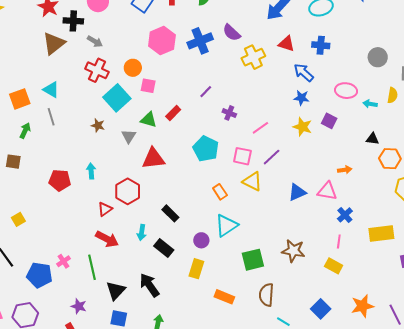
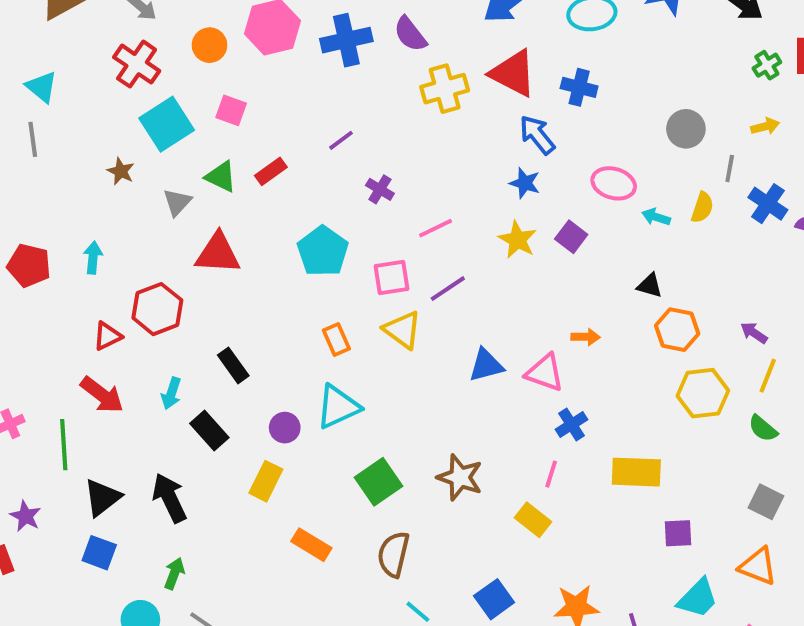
red triangle: (287, 44) -> (513, 73), size x1.5
orange circle: (133, 68) -> (210, 45), moved
pink square: (242, 156) -> (392, 277), turned -30
green square: (253, 260) -> (378, 482), turned -30

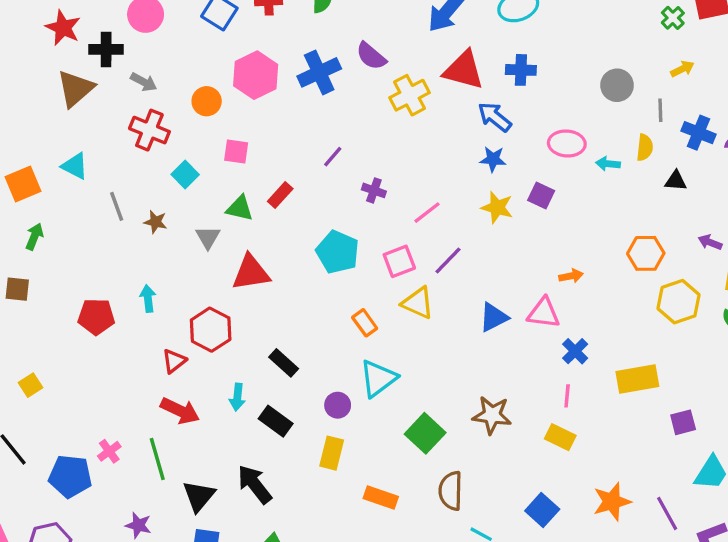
cyan square: (167, 124) -> (185, 175), size x0.6
gray line: (33, 139) -> (117, 206), moved
black triangle: (650, 286) -> (676, 181), moved

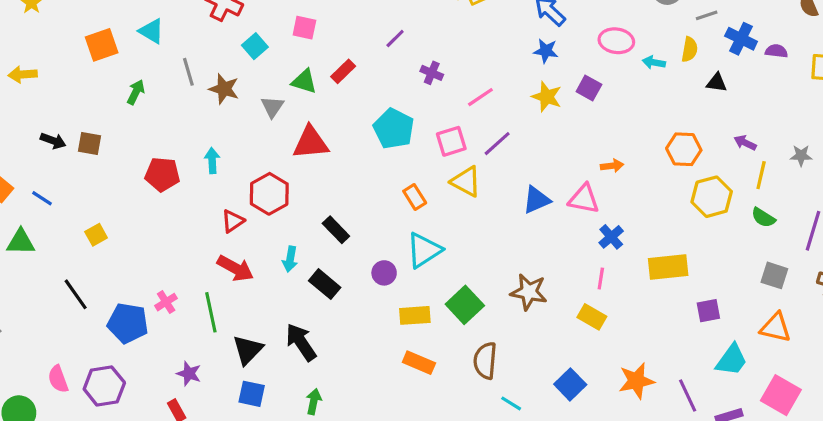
gray line: (660, 110) -> (707, 15), turned 70
brown star: (156, 222) -> (224, 89), size x1.4
green arrow: (34, 237) -> (136, 92), moved
yellow rectangle: (332, 453) -> (415, 315), moved, turned 68

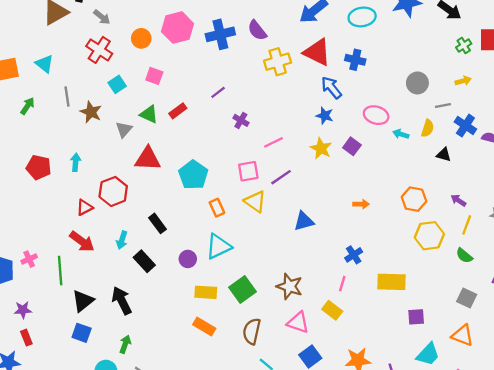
cyan pentagon: (394, 129) -> (193, 175), moved
pink triangle: (584, 199) -> (298, 322), moved
purple star: (189, 374) -> (23, 310), moved, turned -30

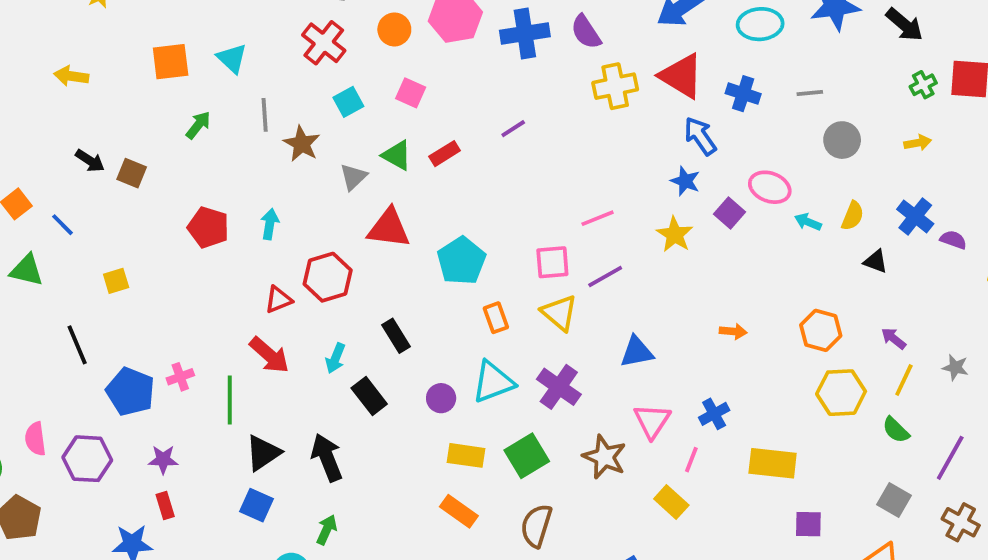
gray line: (443, 106) -> (810, 93), moved
purple cross: (241, 120) -> (559, 387), moved, size x1.6
purple square: (352, 146) -> (730, 213), moved
pink triangle: (298, 322) -> (652, 421), moved, turned 40

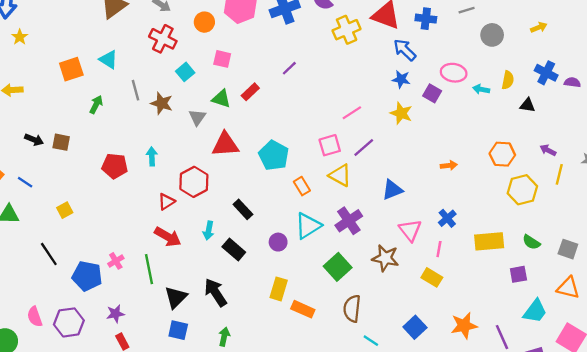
purple cross: (559, 387) -> (349, 221), turned 32
green semicircle: (896, 430) -> (531, 242), moved
yellow rectangle: (466, 455) -> (279, 289), moved, turned -70

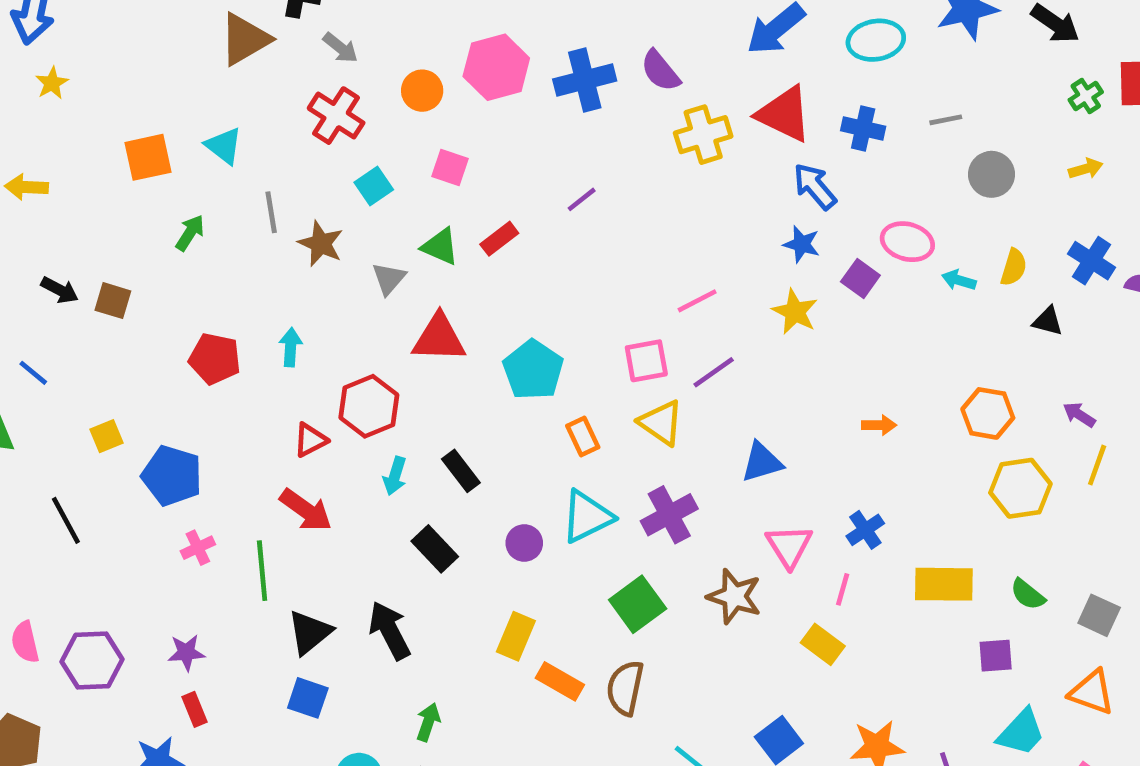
cyan arrow: (209, 231) -> (395, 476), moved
blue pentagon: (87, 276) -> (172, 476), moved
brown semicircle: (352, 309) -> (625, 688), moved
green arrow: (224, 337) -> (428, 722), moved

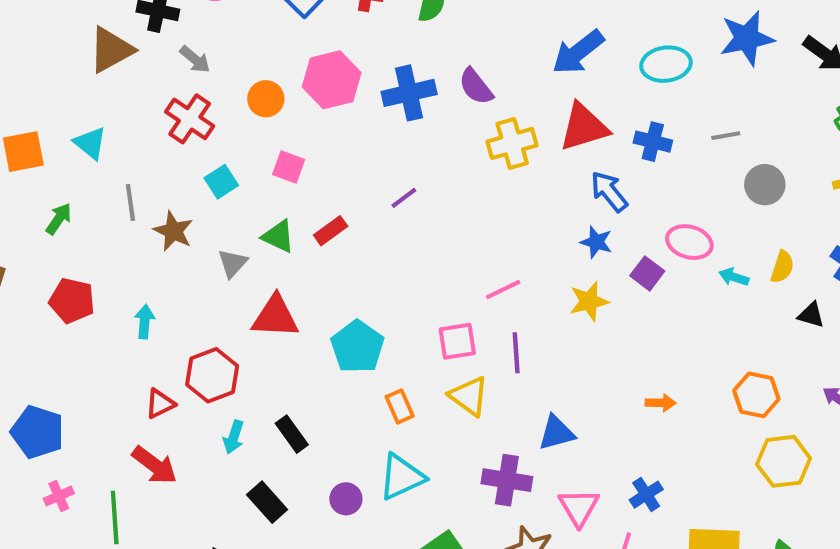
red triangle: (784, 114) -> (584, 127), turned -44
yellow star: (795, 312) -> (589, 301), turned 30
red pentagon: (215, 359) -> (72, 301), moved
purple line: (714, 372) -> (516, 353), turned -60
purple cross: (669, 515) -> (507, 480), moved, turned 36

